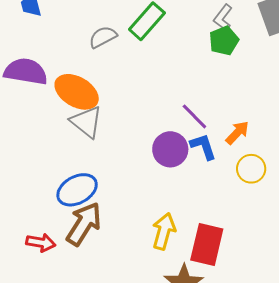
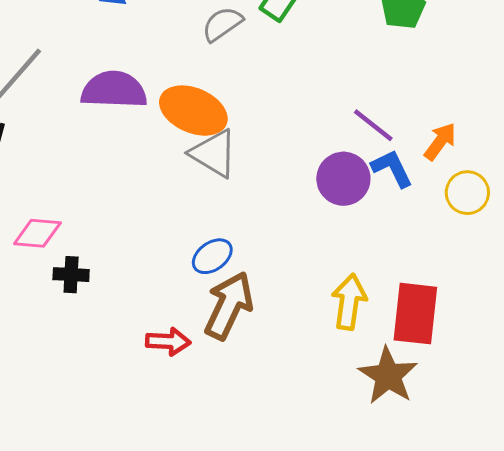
blue ellipse: (77, 190) -> (212, 256), size x0.7

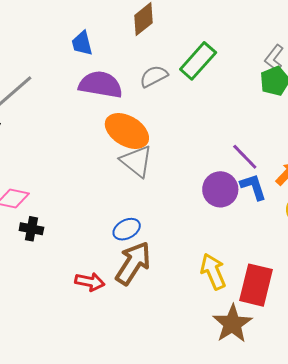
purple semicircle: (114, 90) -> (101, 85), moved
yellow arrow: (349, 302) -> (213, 271), turned -39

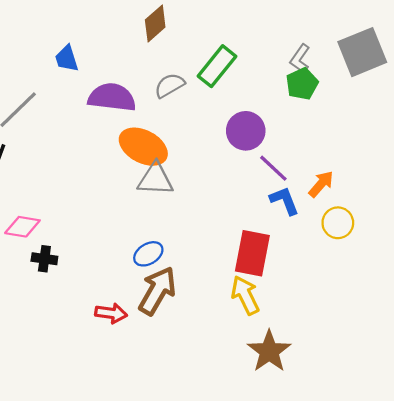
blue trapezoid: (82, 43) -> (67, 59), moved
gray triangle: (137, 161) -> (155, 179), turned -33
purple circle: (220, 189) -> (246, 131), moved
red rectangle: (256, 285) -> (252, 253), moved

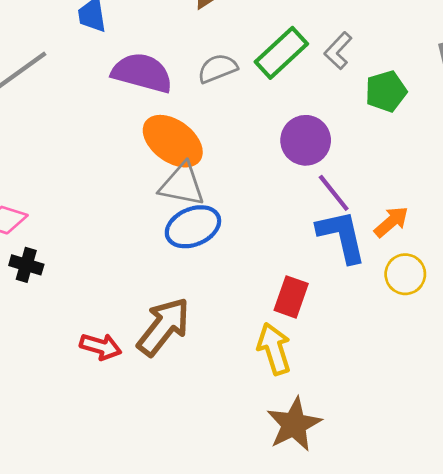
gray L-shape: (300, 59) -> (338, 51), moved
blue L-shape: (284, 201) -> (342, 236), size x1.4
red rectangle: (252, 253) -> (291, 297), size x0.7
blue ellipse: (148, 254) -> (193, 227), moved, size x1.4

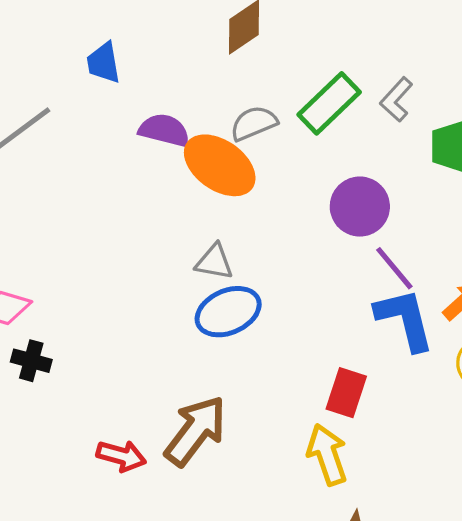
purple semicircle: (142, 73) -> (164, 130), size x0.7
orange ellipse: (173, 141) -> (220, 165), moved
gray triangle: (182, 185) -> (214, 262), size x0.7

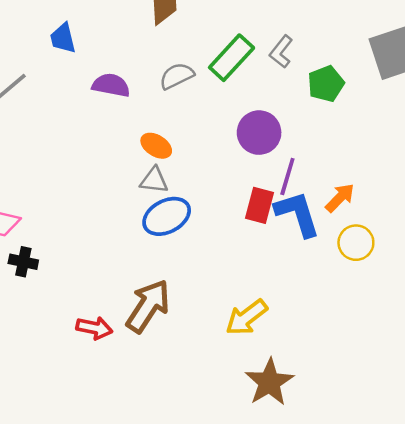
orange ellipse: (220, 165) -> (156, 146), moved, size x0.6
purple line: (394, 268) -> (287, 177), turned 60
red rectangle: (346, 393) -> (259, 205), moved
yellow arrow: (327, 455) -> (246, 317), turned -105

